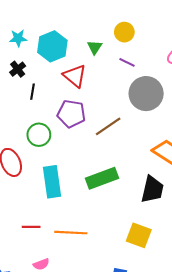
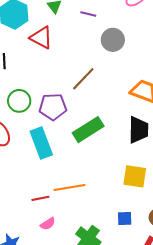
gray circle: (146, 94) -> (113, 40), size x0.7
purple pentagon: (71, 114) -> (53, 107), moved
red line: (31, 227) -> (40, 198), moved

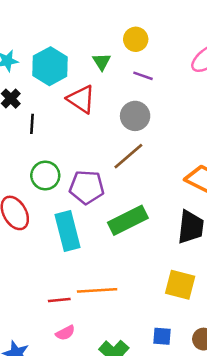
gray circle: (113, 40) -> (135, 116), moved

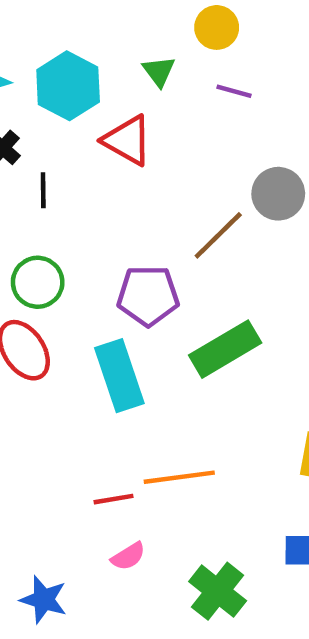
gray circle: (135, 116) -> (278, 194), moved
green circle: (45, 176) -> (38, 282), moved

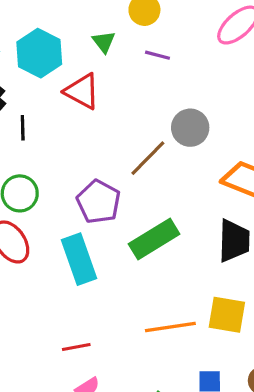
purple pentagon: (148, 296) -> (99, 202), turned 30
orange line: (179, 477) -> (170, 327), moved

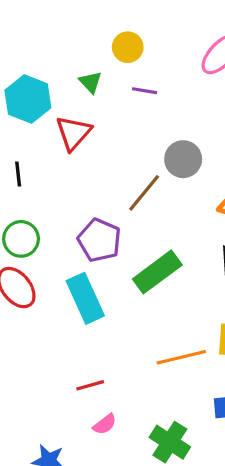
red triangle: (82, 91) -> (73, 133), turned 48

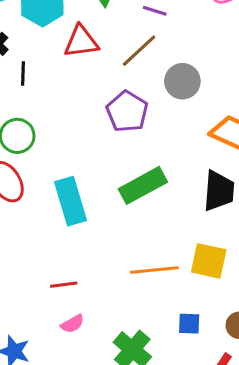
red triangle: (73, 133) -> (81, 42), turned 33
brown line: (144, 193) -> (139, 51), moved
purple pentagon: (99, 240) -> (127, 112), moved

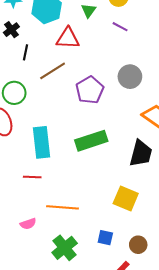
brown line: (139, 51) -> (53, 71), moved
orange line: (154, 270) -> (63, 207), moved
red line: (64, 285) -> (32, 177), moved

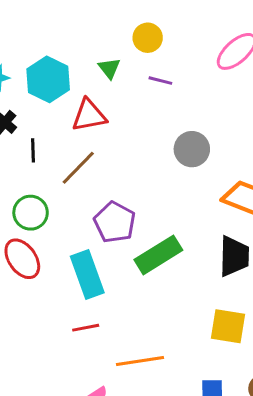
purple pentagon: (90, 90) -> (115, 222), moved

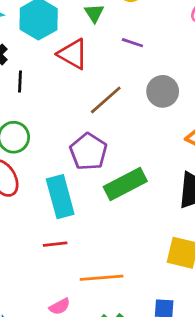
purple line: (160, 81) -> (132, 43), moved
red triangle: (89, 115) -> (73, 54), turned 36
brown line: (78, 168) -> (106, 100), moved

